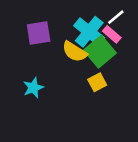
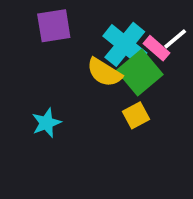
white line: (116, 17) -> (175, 39), moved
purple square: (39, 33) -> (54, 26), moved

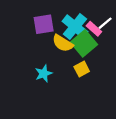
purple square: (54, 26) -> (44, 24), moved
cyan star: (46, 123) -> (44, 73), moved

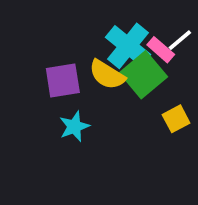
purple square: (44, 24) -> (63, 80), moved
yellow square: (82, 69) -> (176, 119), moved

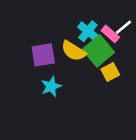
cyan cross: (128, 46) -> (88, 31), size x0.7
yellow square: (176, 119) -> (110, 72), moved

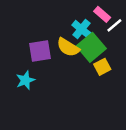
pink rectangle: (110, 34) -> (102, 14), moved
cyan star: (51, 86) -> (25, 80), moved

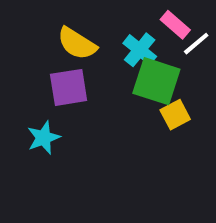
yellow semicircle: (68, 47) -> (77, 44), moved
green square: (91, 47) -> (156, 81), turned -32

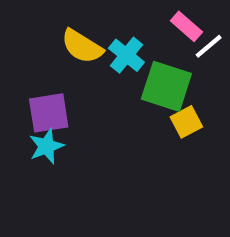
cyan cross: (140, 50) -> (126, 55), moved
purple square: (69, 87) -> (49, 113), moved

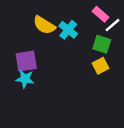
green square: (166, 86) -> (102, 44), moved, size x0.7
cyan star: (46, 146) -> (25, 79), turned 30

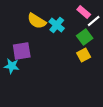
green square: (102, 44) -> (85, 37), turned 35
cyan star: (25, 79) -> (12, 66), moved

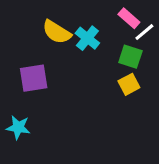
green square: (85, 37) -> (130, 57), turned -35
cyan star: (12, 66) -> (18, 127), moved

